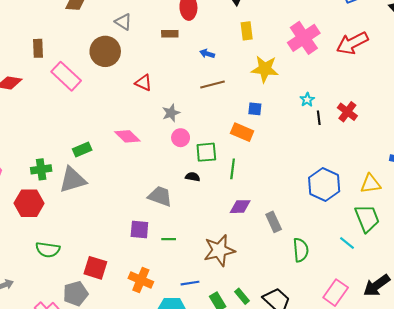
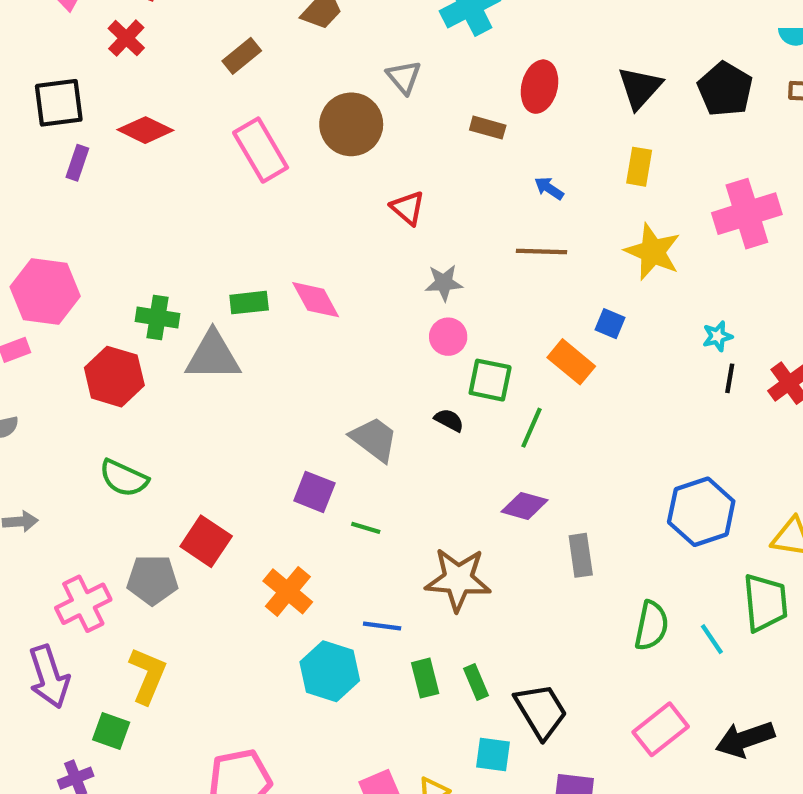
brown rectangle: (38, 48) -> (242, 56), moved, turned 36
pink diamond: (127, 136) -> (316, 300), moved
green semicircle: (301, 250) -> (651, 626), moved

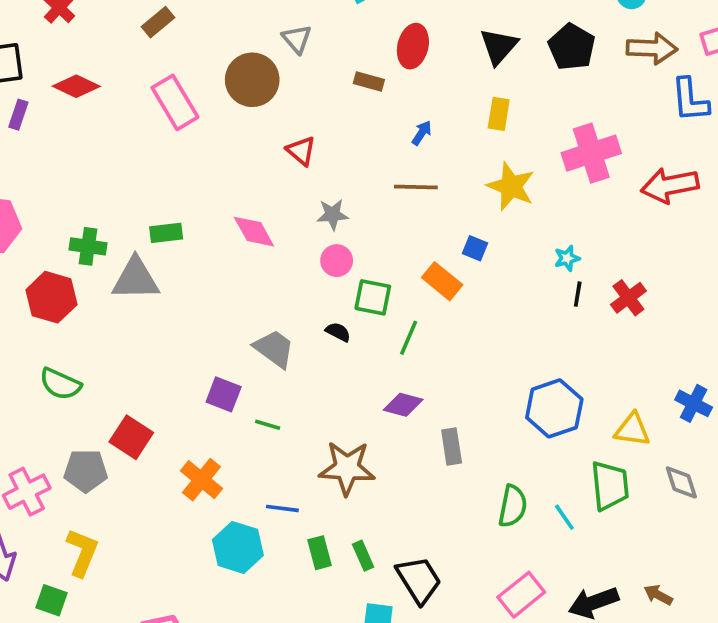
blue arrow: (549, 188) -> (422, 133), turned 90
pink diamond: (316, 300) -> (254, 232), moved

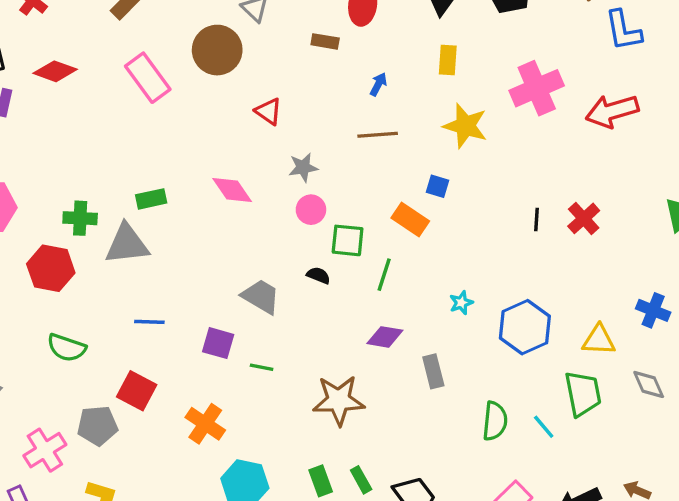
cyan star: (567, 258) -> (461, 303), moved
blue line: (282, 508) -> (149, 322), moved

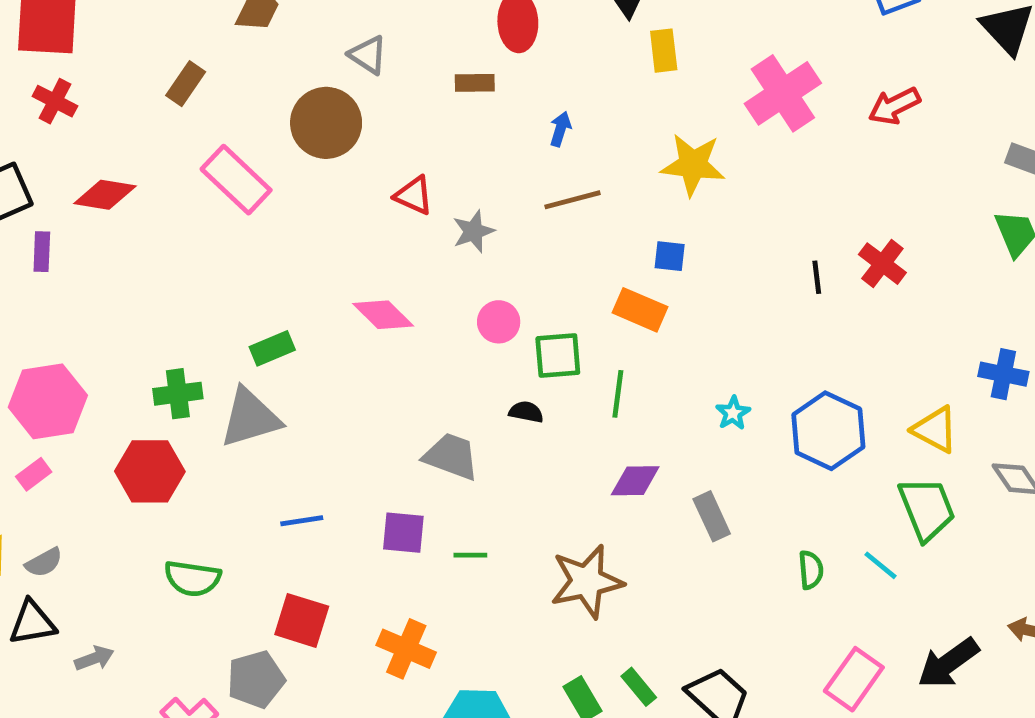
yellow rectangle: (448, 60) -> (664, 51), moved
red arrow: (612, 111) -> (894, 106), size x0.7
gray star: (303, 167) -> (473, 231), moved
yellow triangle: (599, 340) -> (935, 430), turned 36
green semicircle: (495, 421) -> (811, 570), size x0.7

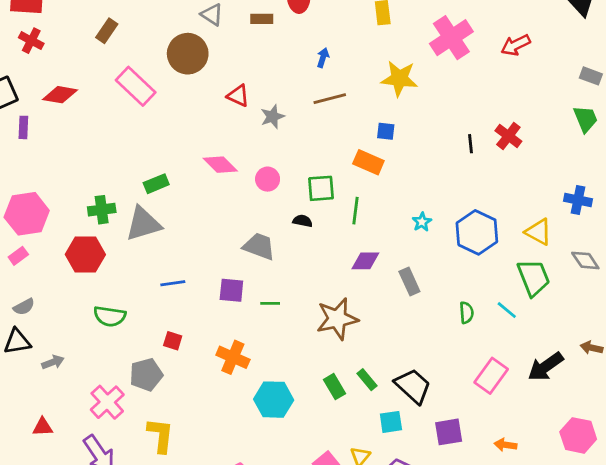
brown rectangle: (475, 83) -> (262, 19), moved
pink circle: (499, 322) -> (268, 179), moved
red square: (302, 620) -> (173, 341), size x0.6

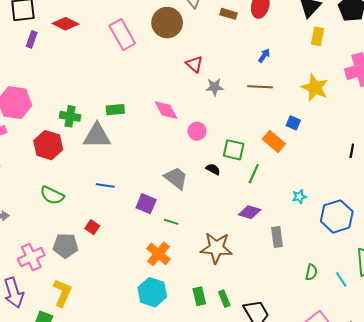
orange cross: (233, 357) -> (158, 254), moved

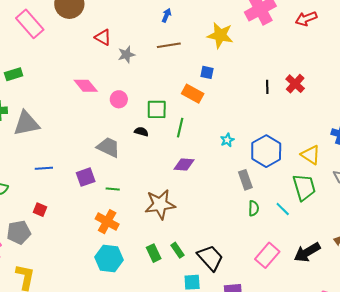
green rectangle: (115, 110) -> (14, 74), moved
purple square: (146, 204) -> (86, 177), turned -30
gray rectangle: (277, 237) -> (245, 180), moved

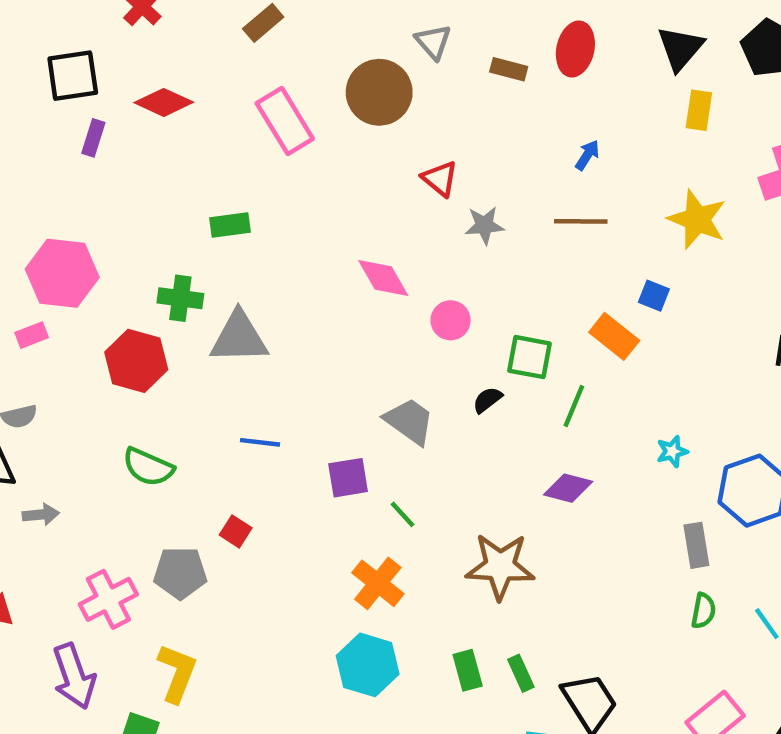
black semicircle: (141, 132) -> (487, 400), turned -64
green line: (113, 189) -> (403, 514), turned 32

